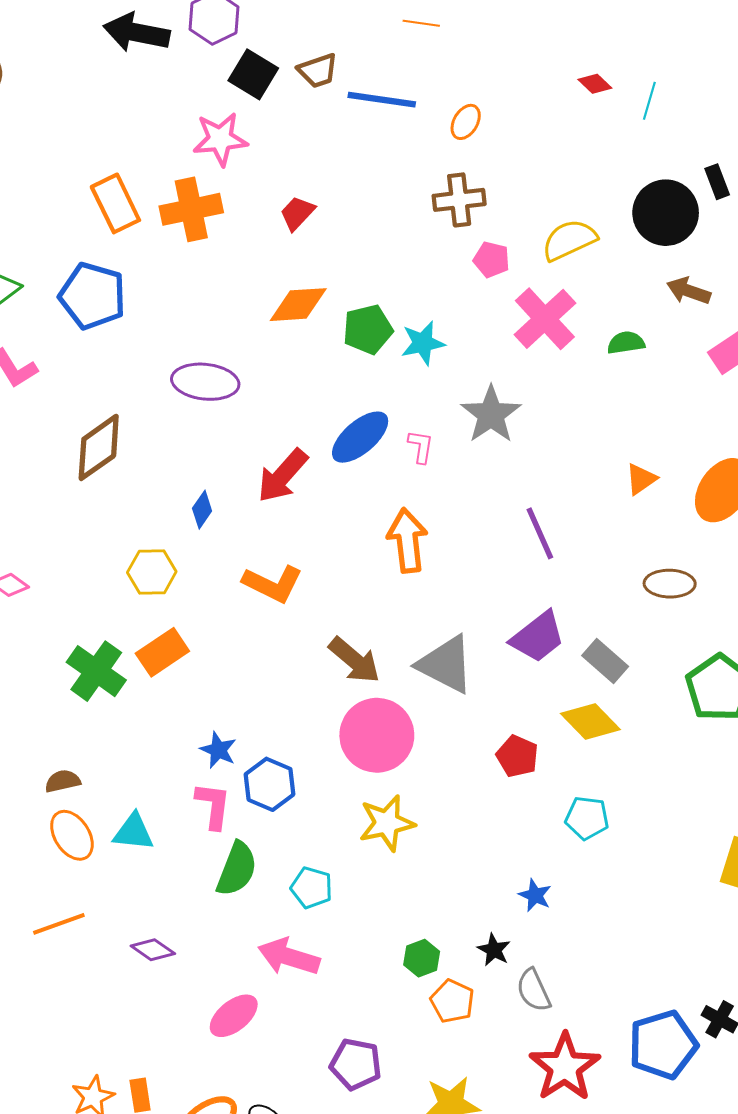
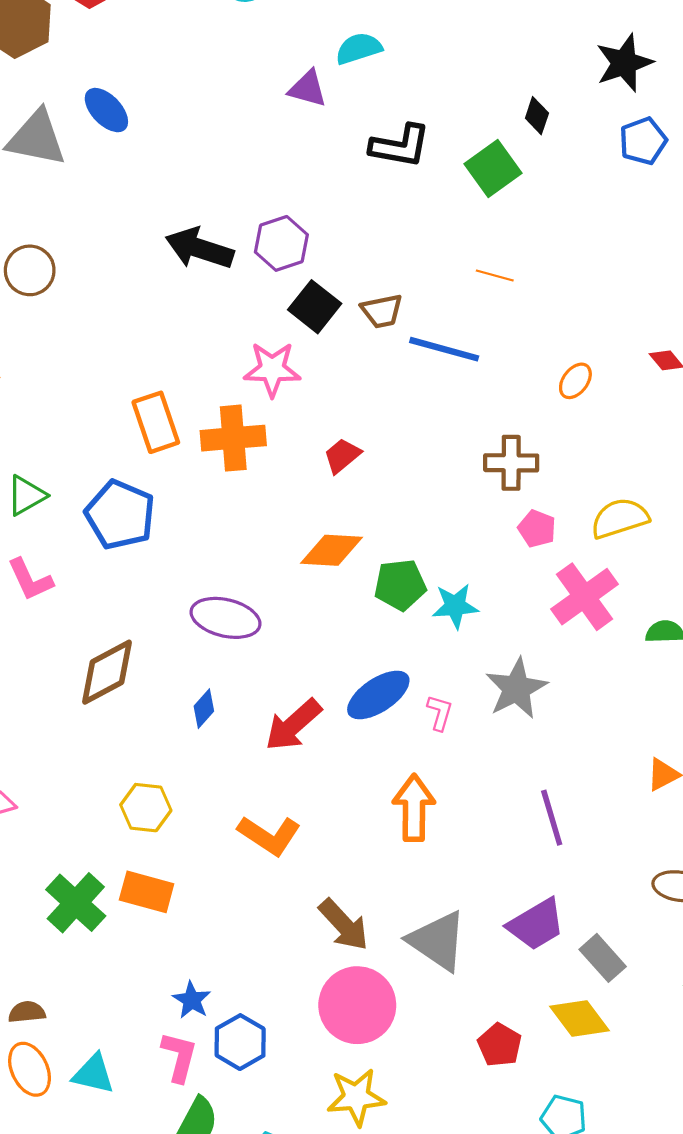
orange ellipse: (466, 122) -> (575, 381), moved
blue diamond: (202, 510) -> (204, 709), moved
orange rectangle: (162, 652) -> (147, 892), turned 42

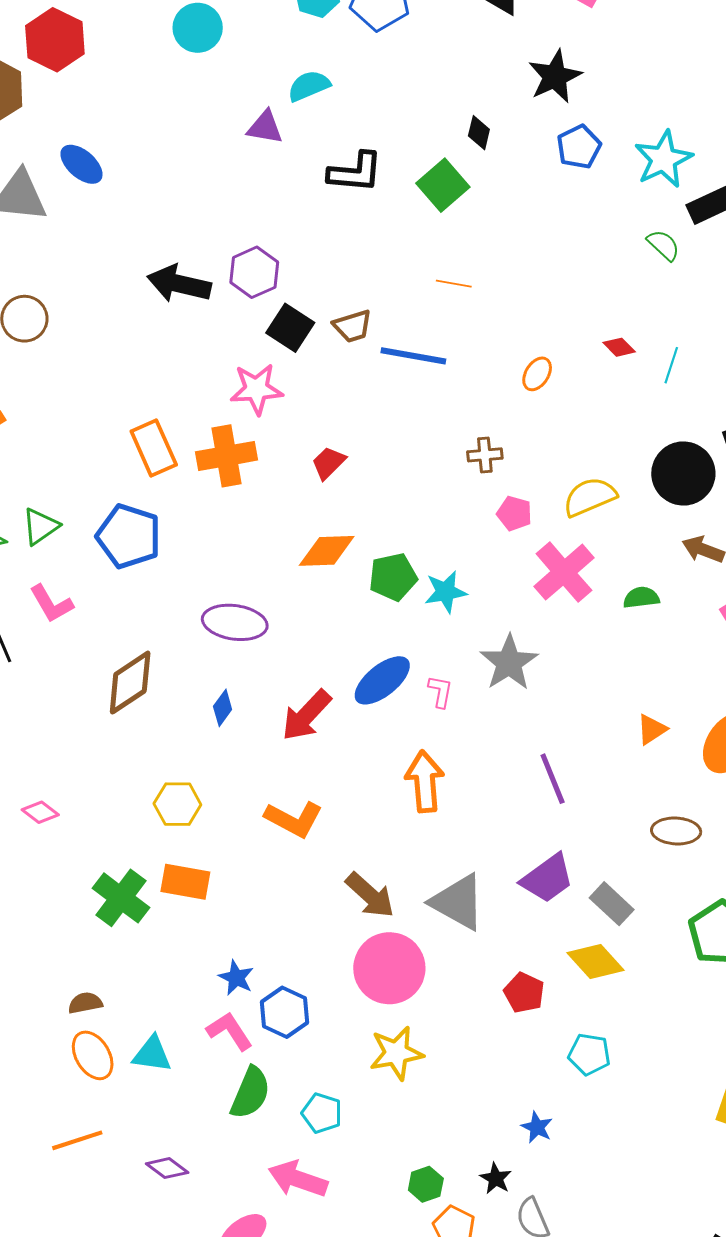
brown cross: (511, 463) -> (485, 455), size x0.7
pink L-shape: (179, 1057) -> (230, 1031), turned -42

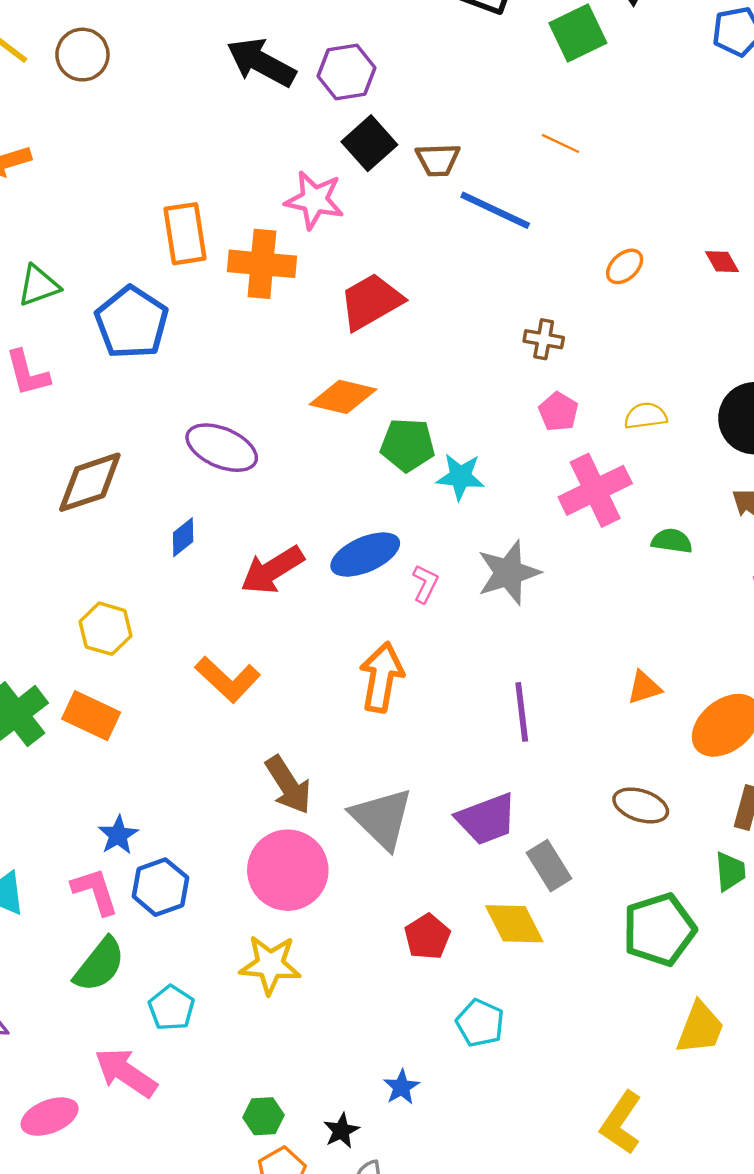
red trapezoid: (328, 463) -> (371, 302), size x1.6
yellow semicircle: (590, 497) -> (646, 416), size x0.7

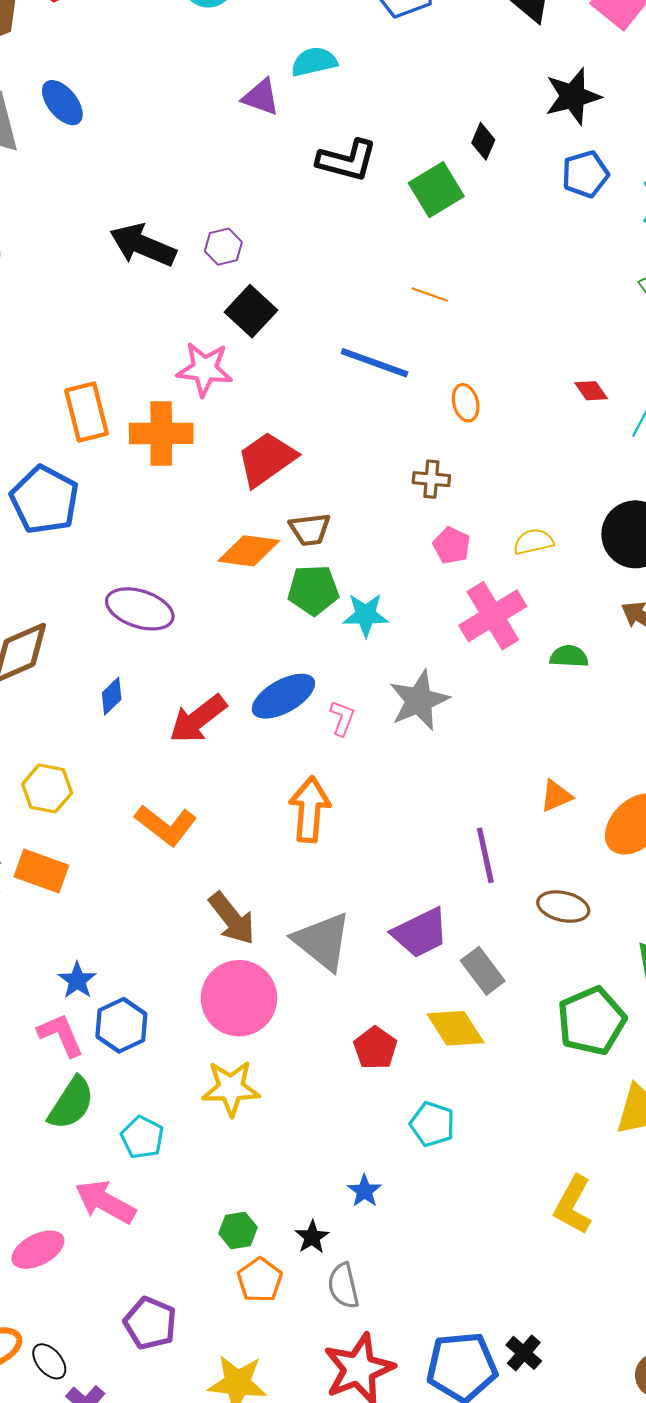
purple hexagon: (347, 72) -> (223, 247), size x0.7
brown trapezoid: (438, 160) -> (310, 529), moved
orange ellipse: (625, 266) -> (466, 403), moved, turned -57
purple line: (522, 712) -> (485, 855), moved

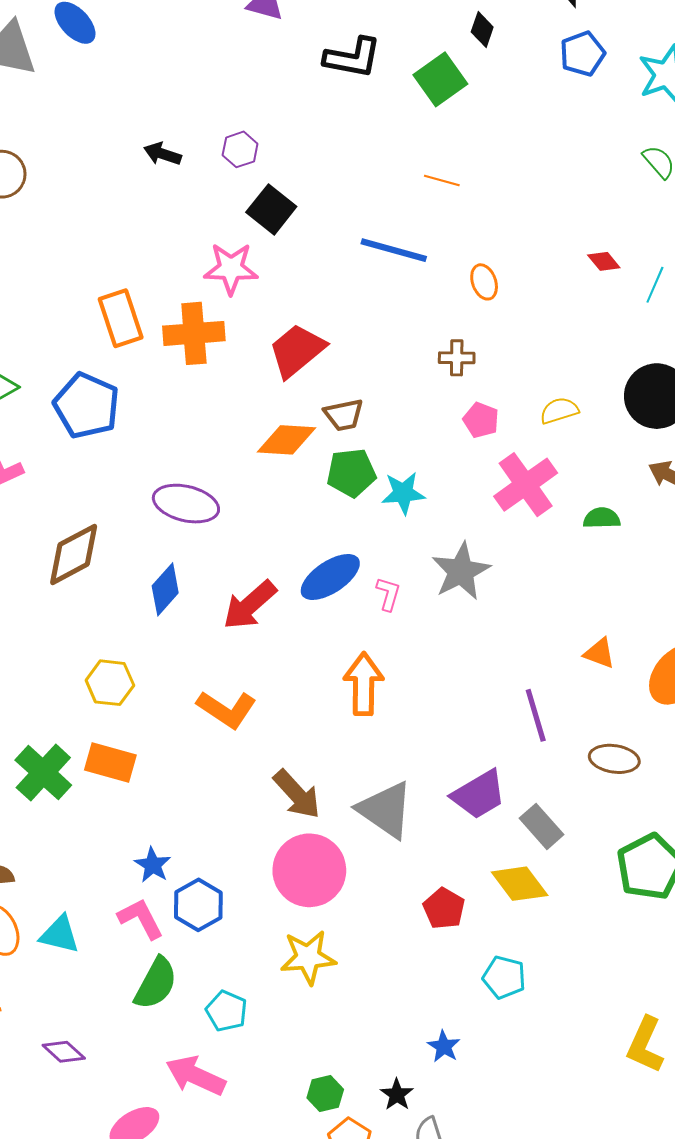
black arrow: (143, 245) -> (163, 154), size x0.6
blue diamond: (112, 696) -> (165, 589), size x1.4
orange triangle: (556, 796) -> (599, 653), turned 48

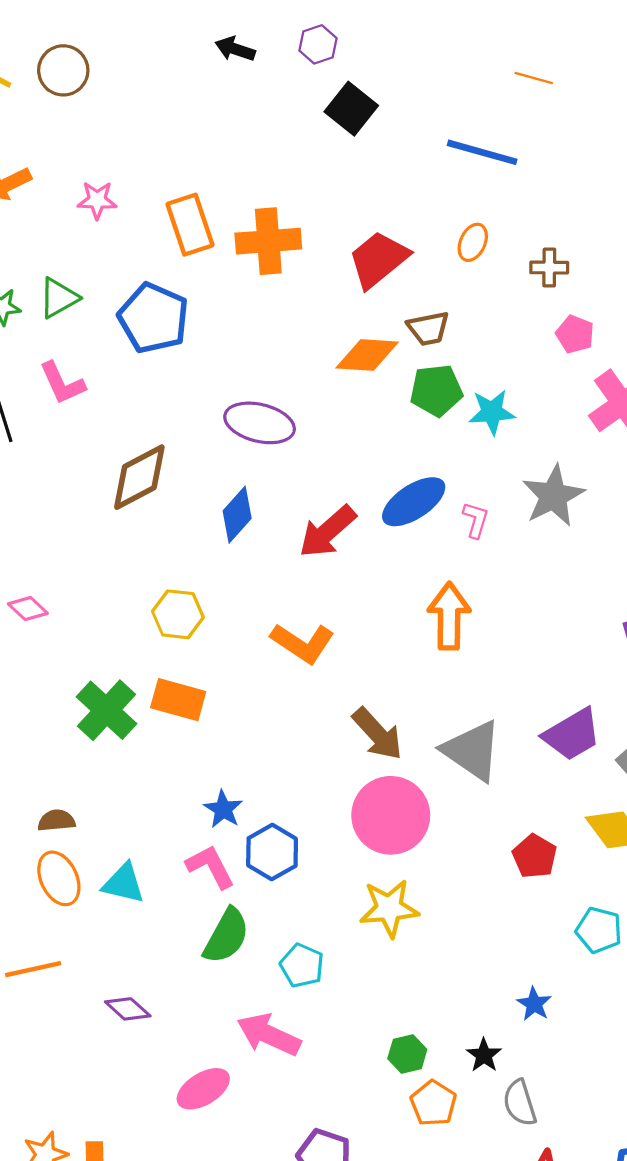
pink star: (231, 268) -> (97, 200), moved, size x0.7
orange ellipse: (484, 282) -> (473, 242), moved, turned 44

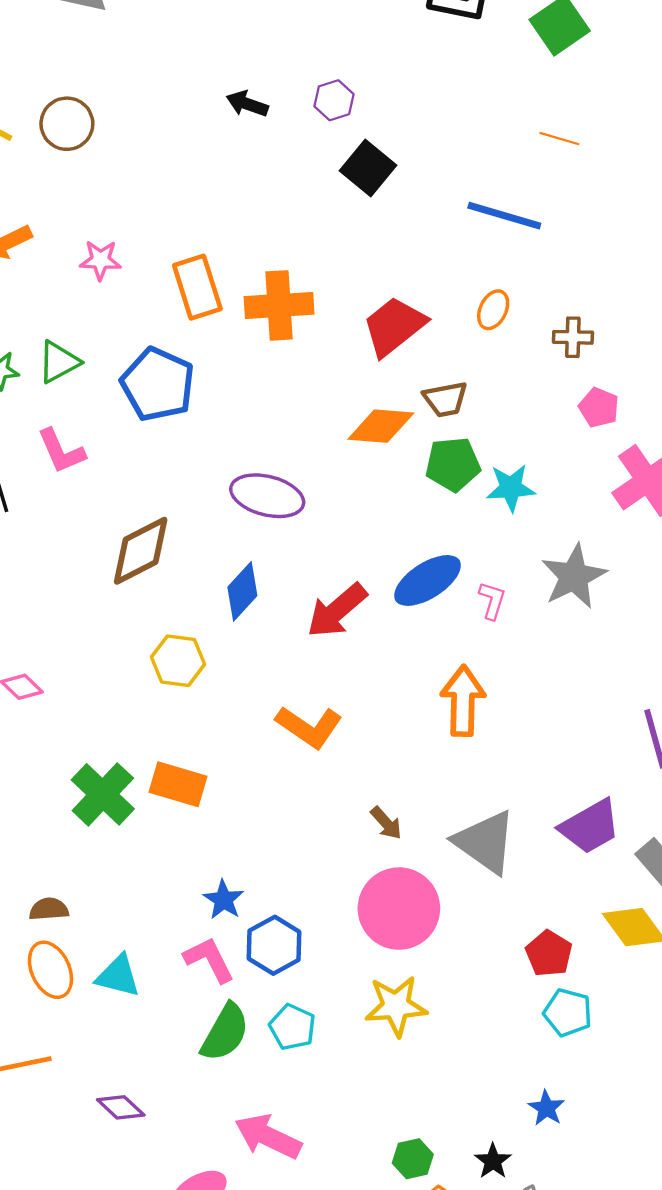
yellow hexagon: (178, 614) -> (178, 661), moved
brown arrow: (377, 734) -> (386, 823), size x0.6
cyan pentagon: (599, 930) -> (568, 1013), moved
cyan pentagon: (302, 966) -> (292, 1027), moved

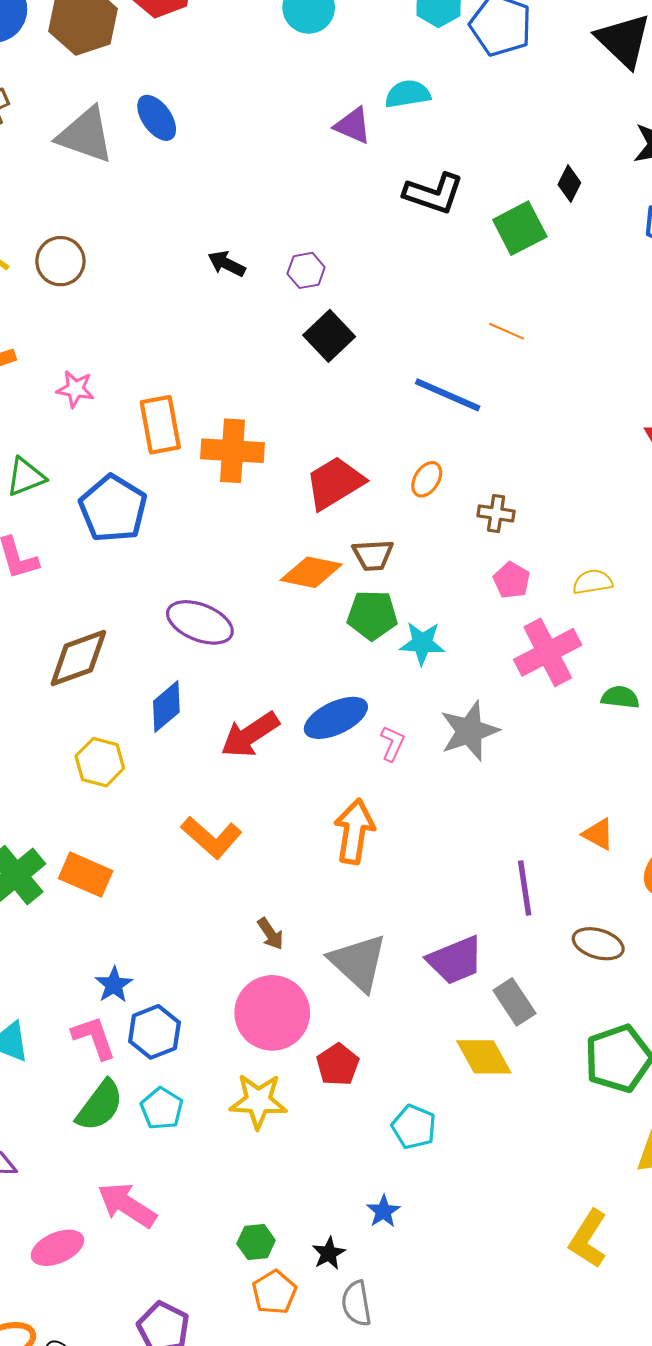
red pentagon: (549, 954) -> (338, 1065), moved

